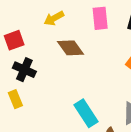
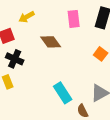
yellow arrow: (54, 18) -> (27, 17), moved

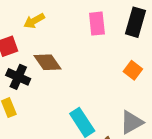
brown diamond: (51, 42) -> (48, 62), moved

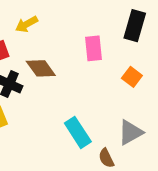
pink rectangle: (97, 24) -> (93, 48), moved

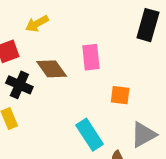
pink rectangle: (93, 48) -> (91, 57), moved
orange square: (132, 77) -> (120, 95), moved, turned -30

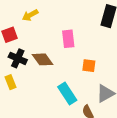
brown diamond: (52, 69) -> (42, 59), moved

